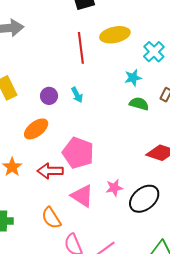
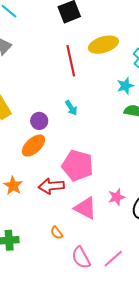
purple circle: (49, 96) -> (39, 121), moved
orange semicircle: (51, 218) -> (57, 233), size x0.6

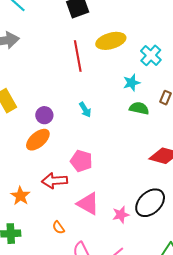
cyan arrow: (71, 108) -> (85, 110), moved
pink pentagon: (77, 166) -> (81, 161), size x0.7
orange star: (13, 186) -> (20, 196), moved
pink star: (117, 197) -> (121, 215), moved

